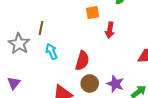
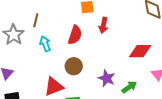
red semicircle: (82, 61) -> (75, 35), moved
brown circle: (90, 83) -> (74, 66), moved

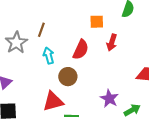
brown circle: (74, 66) -> (68, 77), moved

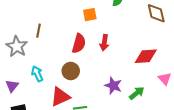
red arrow: (112, 42) -> (104, 43), moved
cyan arrow: (49, 56) -> (37, 74), moved

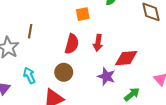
red diamond: (146, 56) -> (126, 58), moved
purple star: (113, 86) -> (106, 76), moved

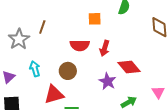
red semicircle: (72, 44) -> (80, 45), turned 66
red diamond: (126, 58) -> (129, 67), turned 45

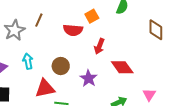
orange square: (95, 19) -> (92, 16), turned -32
red semicircle: (80, 45) -> (73, 30), moved
purple star: (107, 81) -> (89, 78), moved

